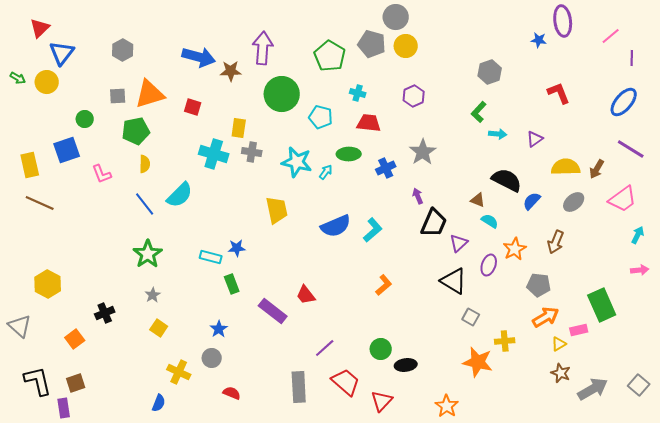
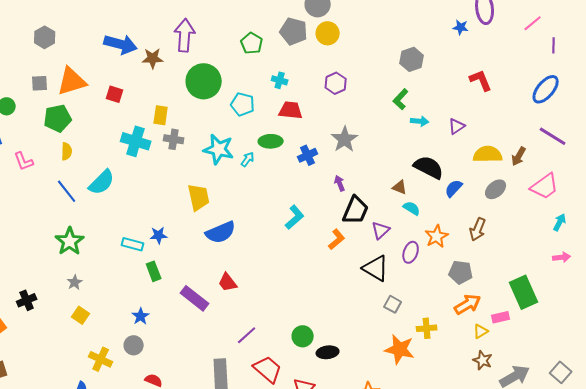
green pentagon: (330, 56) -> (252, 43), size x0.7
blue semicircle: (336, 226) -> (221, 232), moved
orange L-shape: (384, 285) -> (337, 239), moved

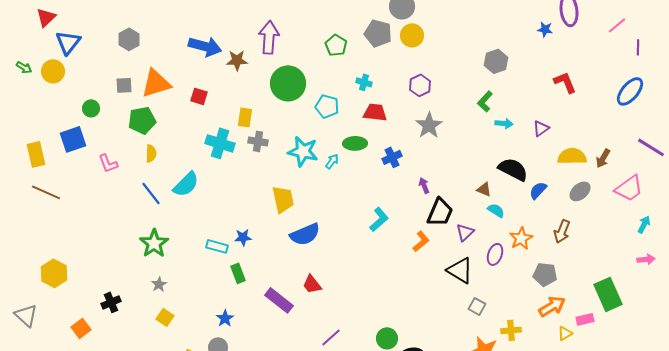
purple line: (553, 136) -> (651, 147), moved
gray star: (345, 139) -> (429, 125), moved

